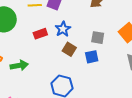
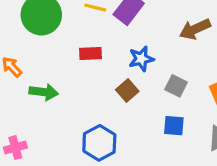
blue star: (63, 29) -> (141, 59), moved
blue square: (92, 57) -> (174, 126), moved

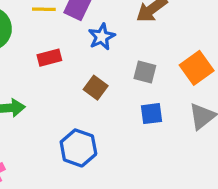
blue star: (141, 59) -> (102, 37), moved

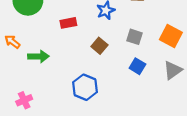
orange square: (197, 68) -> (171, 36), turned -30
blue square: (151, 114) -> (137, 66), turned 35

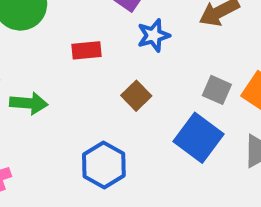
gray square: (134, 37) -> (217, 90), moved
blue square: (137, 66) -> (199, 138), size x1.6

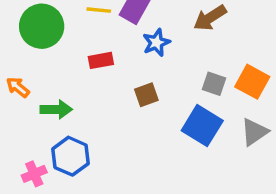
brown square: (136, 96) -> (146, 95), turned 30
blue hexagon: (104, 165) -> (71, 156), moved

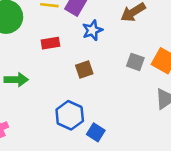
blue square: (202, 126) -> (96, 132), moved, size x0.6
blue hexagon: (71, 156) -> (70, 115), moved

